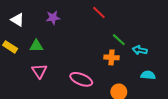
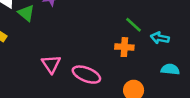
green triangle: (36, 46) -> (26, 13), moved, turned 40
pink triangle: (39, 71) -> (51, 64), moved

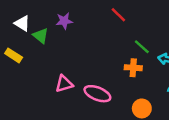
pink triangle: (51, 64) -> (64, 84), turned 48

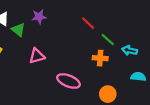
red line: (118, 15) -> (88, 23), moved
pink triangle: (64, 84) -> (37, 56), moved

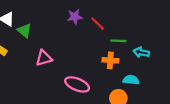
purple star: (39, 17) -> (75, 17), moved
green line: (108, 40) -> (118, 41), turned -40
cyan semicircle: (138, 77) -> (131, 80), moved

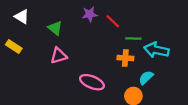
green triangle: (24, 31) -> (55, 28), moved
cyan arrow: (141, 52) -> (156, 50), size x1.5
cyan semicircle: (131, 80) -> (146, 78), turned -49

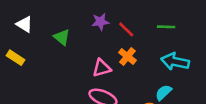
green line: (133, 38) -> (166, 27), moved
pink triangle: (59, 56) -> (102, 68), moved
orange cross: (125, 58) -> (127, 56), moved, turned 35

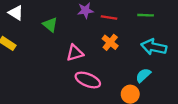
red line: (126, 29) -> (109, 18), turned -35
pink triangle: (102, 68) -> (75, 53), moved

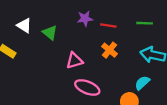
white triangle: (16, 13) -> (24, 26), moved

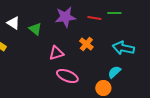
purple star: (85, 19) -> (65, 17), size x1.5
green line: (145, 23) -> (114, 13), moved
red line: (108, 26) -> (94, 18), moved

